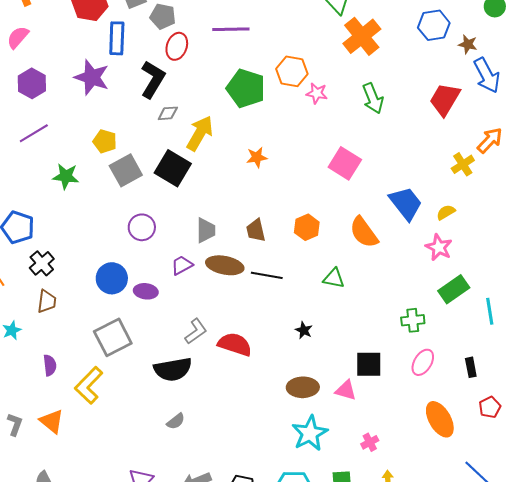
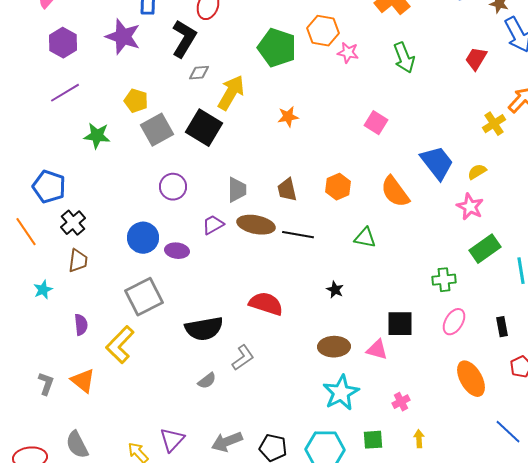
red trapezoid: (445, 99) -> (476, 59), size x0.7
pink square: (345, 163) -> (376, 123), size x0.7
gray L-shape: (196, 331) -> (243, 358), moved

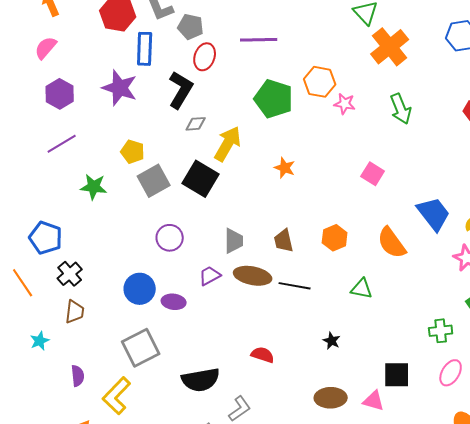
orange star: (288, 117) -> (285, 168), turned 30
red semicircle: (266, 304) -> (263, 355), size x0.7

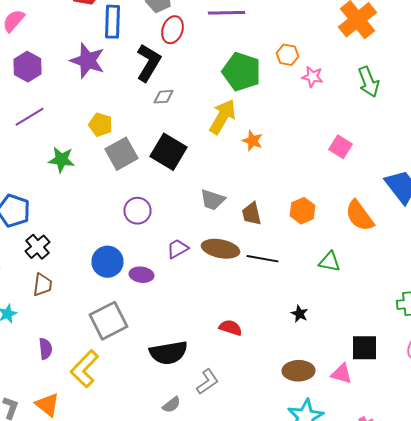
orange hexagon: (320, 82) -> (288, 55), size x0.7
yellow arrow: (228, 144) -> (222, 117), moved
gray trapezoid: (234, 241) -> (212, 200), moved, turned 108

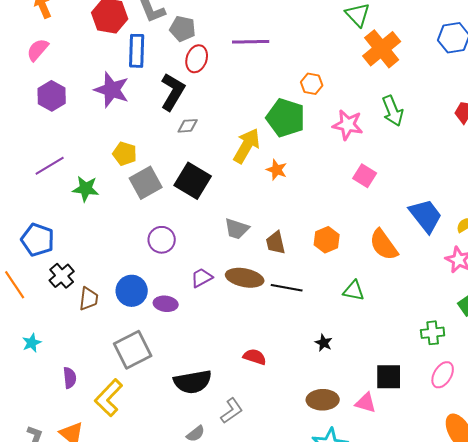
green pentagon: (242, 72) -> (286, 118), moved
pink star: (312, 77) -> (348, 125), moved, size x1.4
purple line: (30, 117) -> (50, 166), moved
brown trapezoid: (42, 285) -> (89, 299), moved

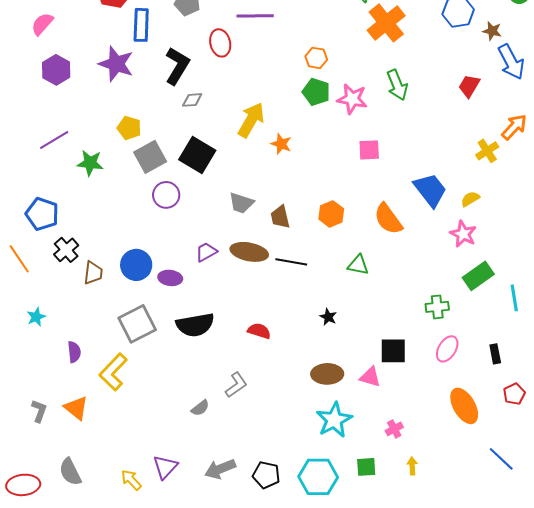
red ellipse: (197, 59) -> (220, 43), moved, turned -32
green pentagon: (286, 118) -> (316, 92), moved, size x0.7
pink square: (365, 176) -> (369, 150), turned -35
purple circle: (162, 240) -> (166, 195), moved
black semicircle: (193, 382) -> (195, 325), moved

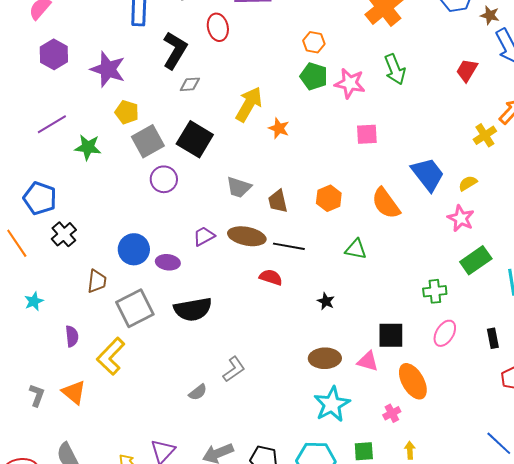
purple star: (116, 64) -> (108, 69), moved
brown trapezoid: (93, 273) -> (97, 281), moved
red semicircle: (259, 331) -> (271, 277), moved
orange ellipse: (464, 406) -> (413, 381), moved

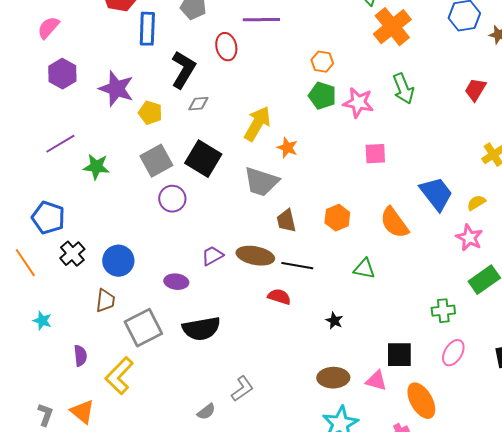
yellow pentagon: (127, 112) -> (150, 113), moved
gray trapezoid: (239, 187) -> (261, 182), moved, size x1.4
blue circle: (134, 249) -> (118, 261), moved
cyan star: (34, 301) -> (42, 321), turned -30

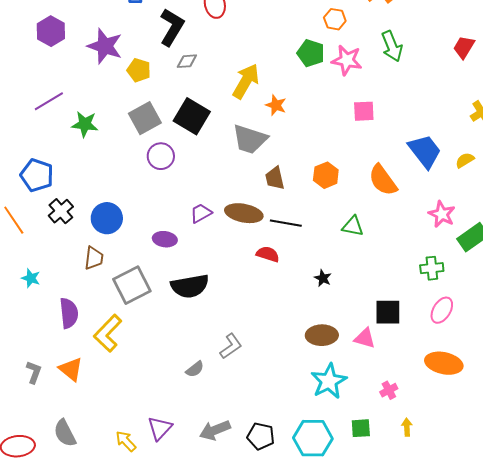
orange hexagon: (322, 62) -> (335, 19), moved
pink star: (469, 238) -> (442, 214), moved
purple semicircle: (80, 356) -> (69, 313), size x1.4
orange ellipse: (421, 401) -> (444, 363), moved, turned -48

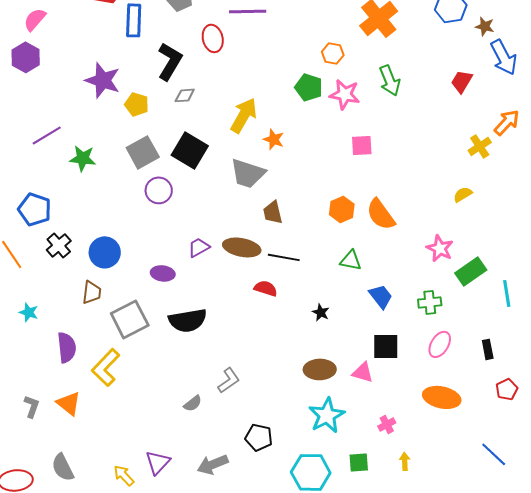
purple hexagon: (51, 31) -> (26, 57), moved
blue trapezoid: (425, 151) -> (381, 296), moved, size x0.7
orange hexagon: (326, 175) -> (342, 209), moved
black pentagon: (261, 436) -> (259, 437), moved

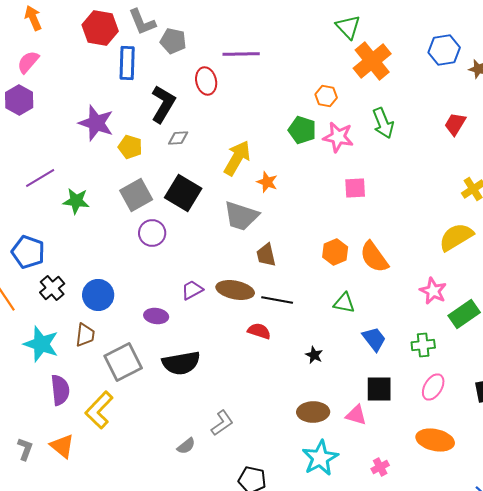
yellow semicircle: (463, 194) -> (456, 237), size x1.8
cyan star: (29, 312) -> (41, 344), moved, size x1.8

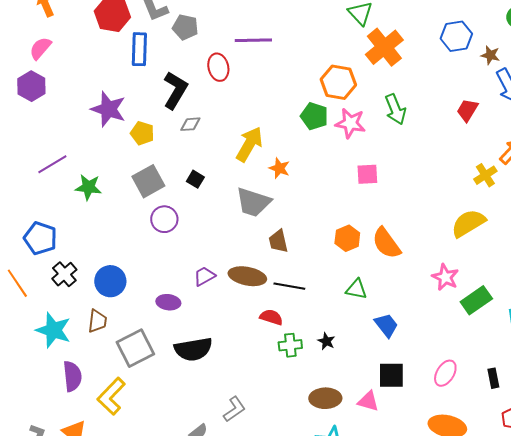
orange hexagon: (326, 96) -> (338, 82), size x1.6
black square: (183, 193) -> (195, 179), size x0.5
green cross: (423, 345) -> (290, 345), moved

